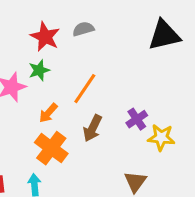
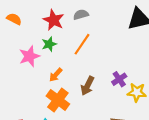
orange line: (85, 89) -> (82, 44), moved

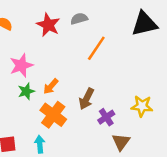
green star: (49, 44) -> (26, 91), moved
orange line: (82, 44) -> (96, 48), moved
purple cross: (119, 79) -> (106, 117), moved

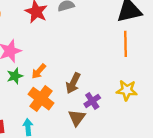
orange line: (96, 48) -> (126, 44), moved, turned -35
brown triangle: (121, 142) -> (77, 118), moved

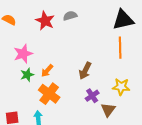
brown arrow: (73, 83) -> (85, 71), moved
brown triangle: (77, 118) -> (108, 110), moved

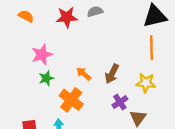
red star: (45, 21) -> (67, 17), turned -30
orange arrow: (47, 71) -> (84, 74), moved, turned 88
yellow star: (121, 87) -> (146, 83), moved

